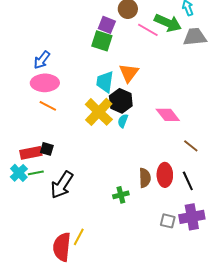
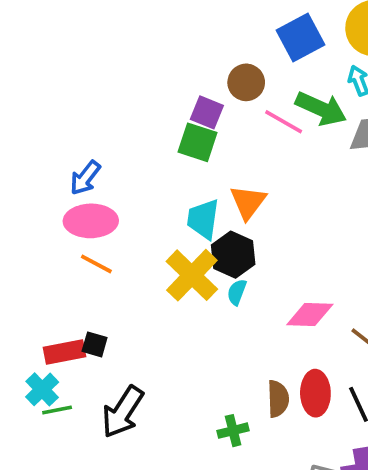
pink diamond: (168, 115) -> (310, 315), moved, turned -50
green line: (36, 173) -> (57, 410), moved

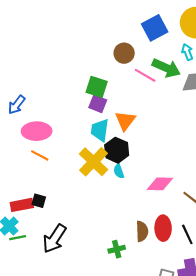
purple square: (207, 112) -> (98, 104), moved
blue arrow: (85, 178) -> (17, 105), moved
cyan semicircle: (237, 292) -> (119, 171), turned -40

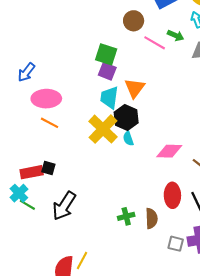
green arrow: (166, 68) -> (176, 35), size x0.6
brown semicircle: (142, 231) -> (151, 218), moved
green line: (18, 238) -> (27, 205), turned 42

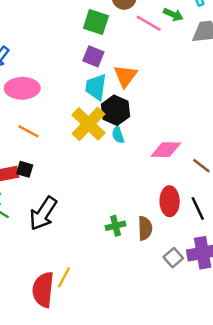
green square: (106, 54) -> (96, 22), moved
orange line: (49, 123) -> (28, 131), moved
gray square: (176, 244) -> (173, 258), turned 35

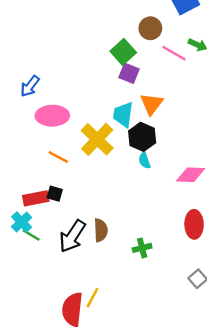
green square: (96, 22) -> (123, 52), turned 30
purple square: (93, 56) -> (129, 73), moved
yellow cross: (89, 124) -> (97, 139), moved
brown semicircle: (145, 228) -> (101, 230), moved

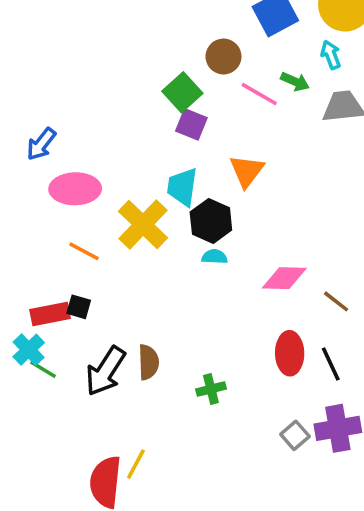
orange triangle: (152, 104) -> (247, 171), moved
cyan semicircle: (144, 161) -> (215, 257), turned 112

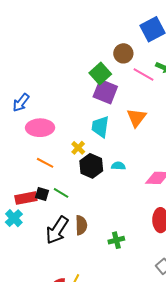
purple square: (191, 124) -> (105, 92), size x1.4
black hexagon: (211, 221) -> (91, 166), moved
yellow cross: (143, 225) -> (78, 148), size x0.5
green line: (43, 369) -> (61, 193), moved

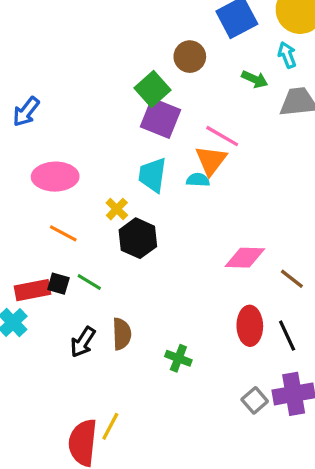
pink line: (143, 74) -> (222, 136), moved
blue arrow: (21, 103) -> (26, 112), moved
cyan semicircle: (118, 166) -> (198, 180), moved
black arrow: (57, 230) -> (83, 342), size x0.7
green cross: (116, 240) -> (178, 358), turned 35

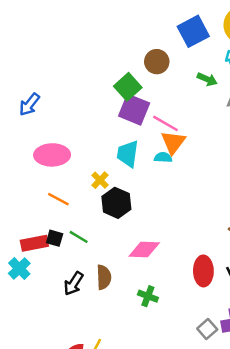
pink line: (222, 136) -> (166, 123), moved
pink diamond: (245, 258) -> (144, 250), moved

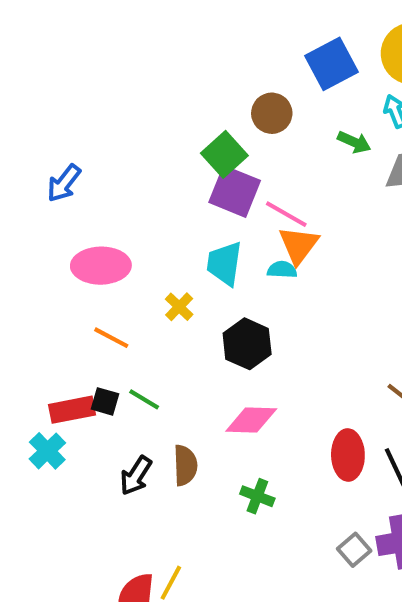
black hexagon: (116, 203) -> (247, 344), moved

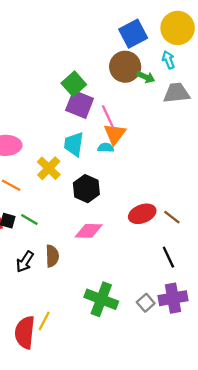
brown circle: (272, 113) -> (125, 67), moved, size x1.4
pink line: (286, 214) -> (108, 117), turned 35
yellow cross: (179, 307) -> (49, 168), size x1.5
red ellipse: (348, 455) -> (142, 214), moved, turned 70
green cross: (257, 496) -> (101, 299), moved, size x1.8

